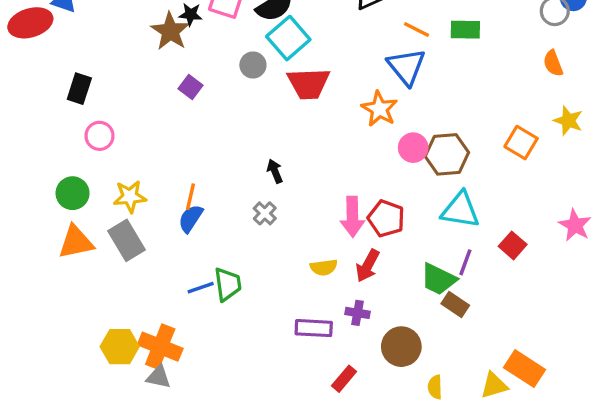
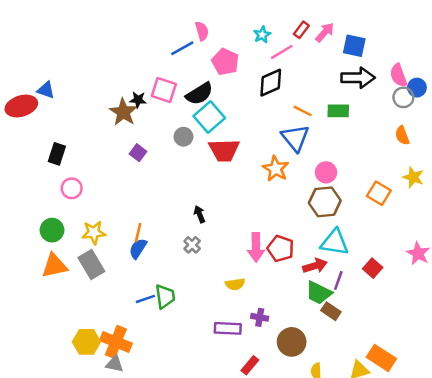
pink circle: (413, 148) -> (326, 172), moved
red arrow: (368, 266) -> (315, 266), moved, turned -135

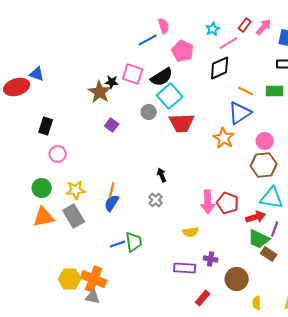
blue triangle: (295, 138) -> (240, 113), turned 35

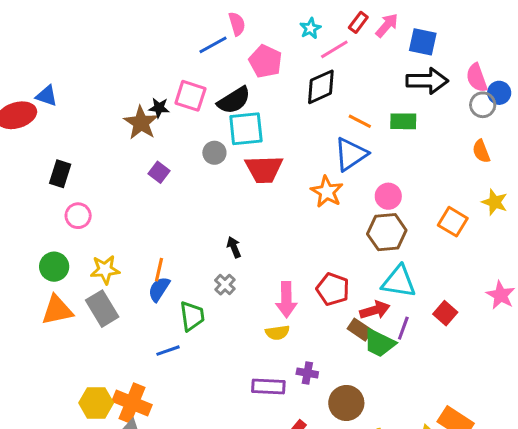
cyan square: (170, 96) -> (246, 129), turned 35
pink arrow: (208, 202) -> (286, 300), moved
green trapezoid: (134, 242) -> (192, 316), moved
brown rectangle: (269, 254) -> (360, 330), moved

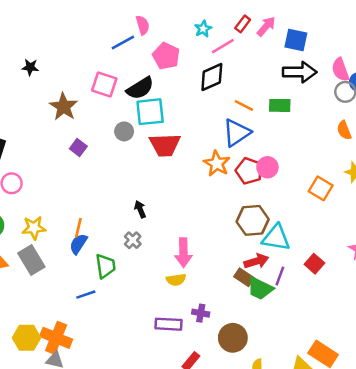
black star: (159, 108) -> (30, 67), moved
brown hexagon: (387, 232) -> (253, 220), moved
red pentagon: (333, 289) -> (249, 171), moved

